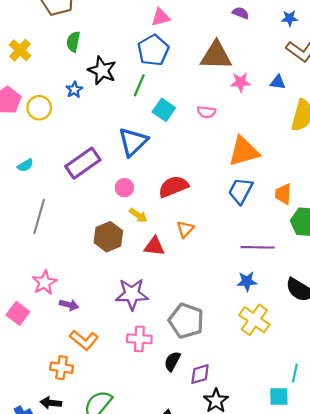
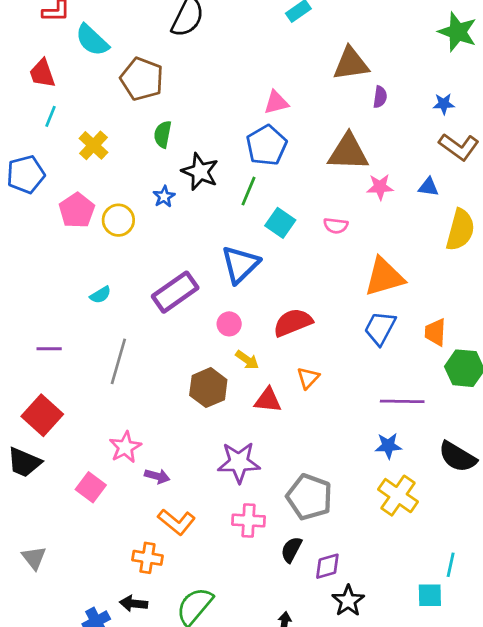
purple semicircle: (241, 13) -> (380, 97), turned 77

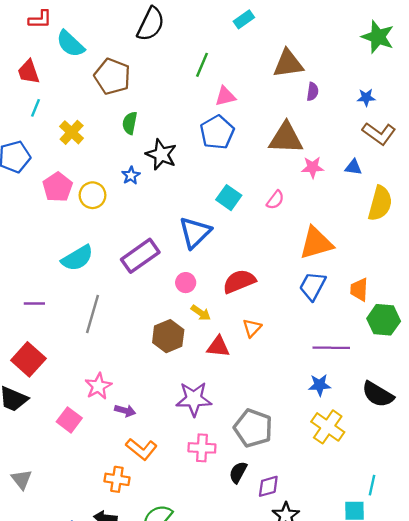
green line: (249, 191) -> (202, 65), moved
pink semicircle: (336, 226) -> (275, 200), turned -60
cyan semicircle: (100, 295) -> (77, 258), size x1.8

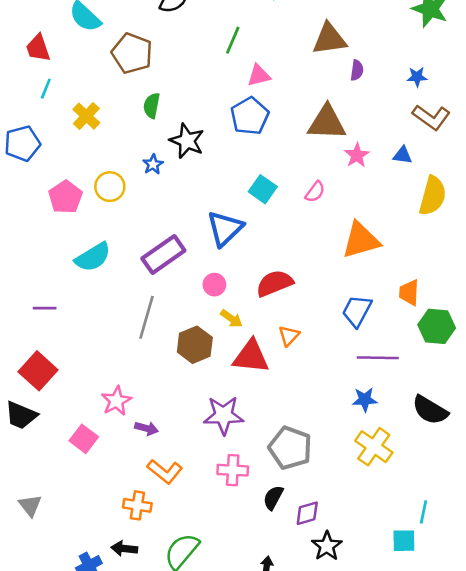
pink star: (313, 167) -> (357, 155), turned -30
pink pentagon: (58, 187) -> (65, 197), moved
blue trapezoid: (313, 286) -> (357, 311), moved
gray line: (93, 314) -> (146, 317), moved
red triangle: (218, 347) -> (251, 356), size x1.4

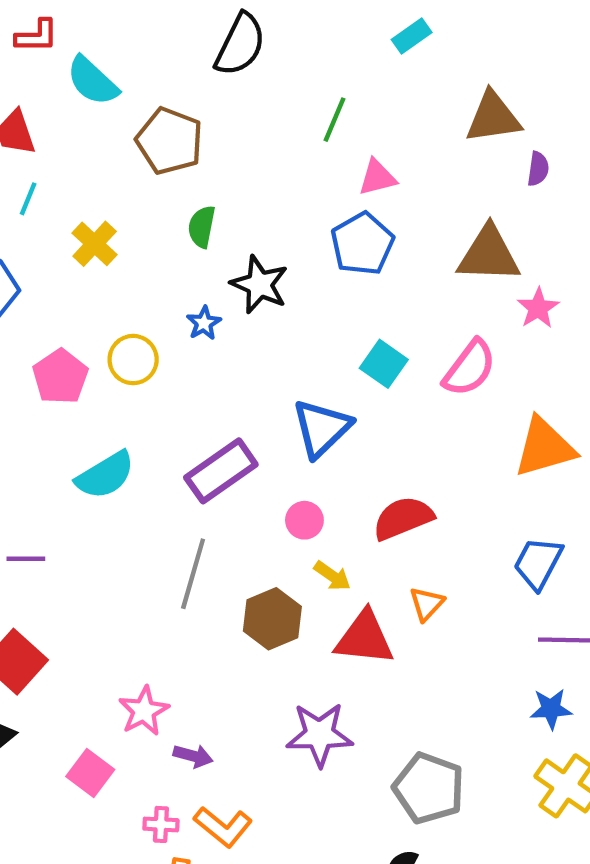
pink semicircle: (315, 192) -> (469, 368), size x1.6
pink cross: (233, 470) -> (161, 824), moved, size x0.7

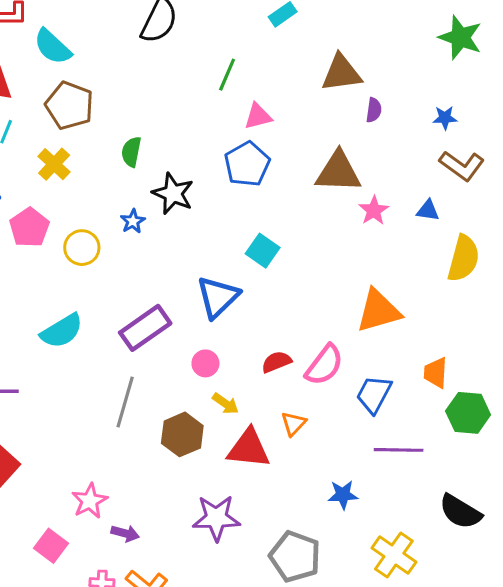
brown pentagon: (170, 141) -> (69, 105), moved
pink semicircle: (469, 368) -> (324, 365), moved
pink pentagon: (60, 377) -> (29, 227), moved
red semicircle: (403, 518) -> (276, 362), size x0.7
blue star: (551, 709) -> (343, 495), moved

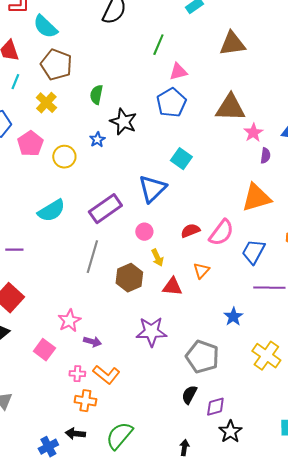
purple semicircle: (374, 110) -> (265, 156), moved
yellow arrow: (226, 404) -> (157, 258), turned 30
red triangle: (249, 448) -> (172, 287), size x0.7
blue star: (343, 495) -> (233, 317), turned -30

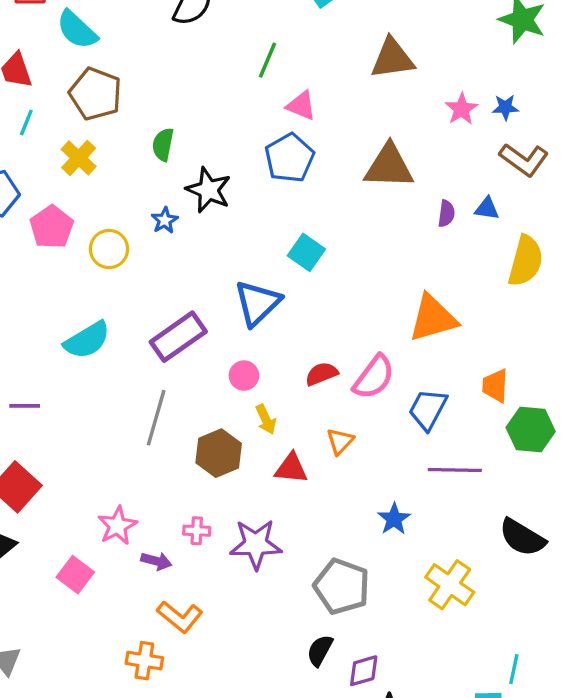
pink triangle: (178, 72) -> (301, 106), turned 36
pink star: (253, 133) -> (462, 109), moved
purple semicircle: (265, 156) -> (446, 214), moved
pink cross: (77, 374) -> (197, 531), moved

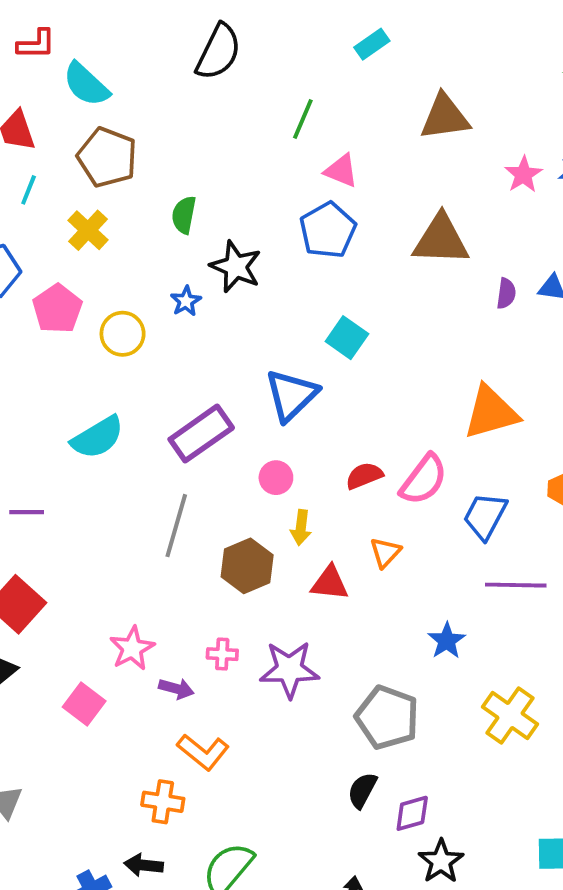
yellow arrow: (266, 419) -> (301, 528), turned 32

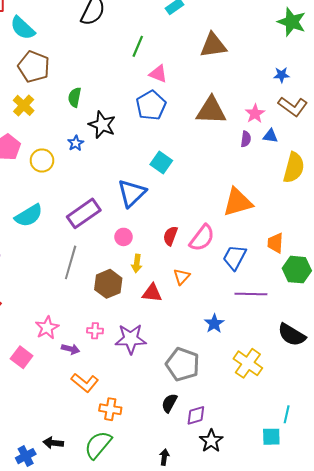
pink star: (523, 175) -> (255, 114), moved
red semicircle: (364, 476) -> (170, 236), turned -48
orange cross: (163, 802) -> (110, 409), moved

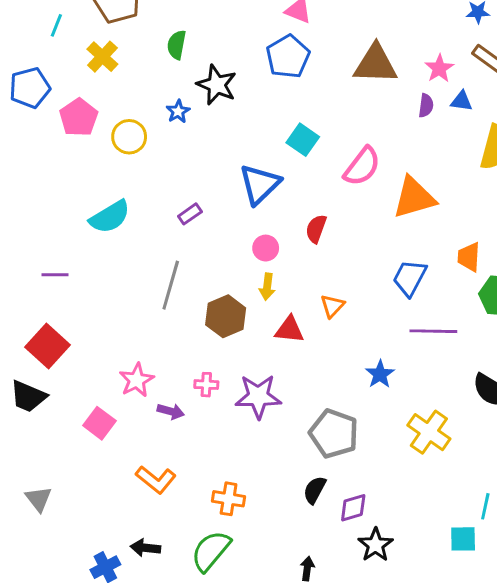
purple rectangle: (84, 213) -> (190, 214), size x0.5
red semicircle: (170, 236) -> (316, 229), moved
pink circle: (124, 237) -> (266, 248), moved
pink semicircle: (202, 238) -> (362, 166), moved
orange L-shape: (85, 383) -> (156, 480), moved

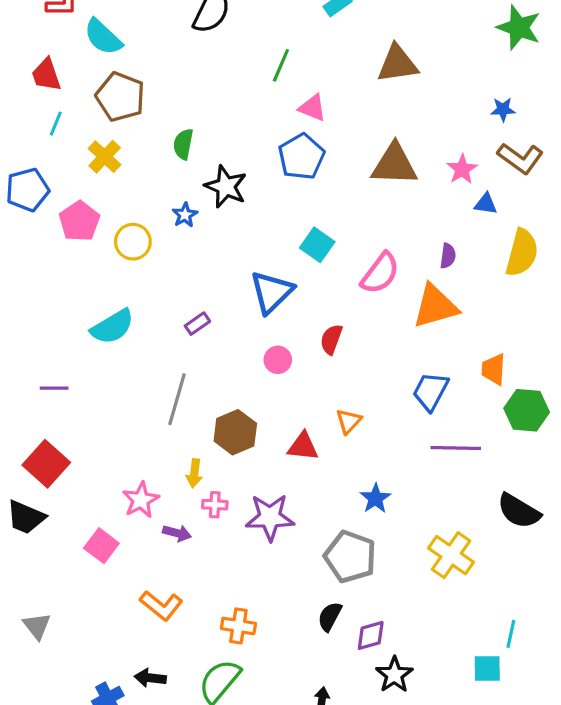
purple semicircle: (426, 106) -> (448, 256), moved
yellow arrow: (267, 287) -> (194, 473), moved
blue star: (380, 374) -> (375, 498), moved

